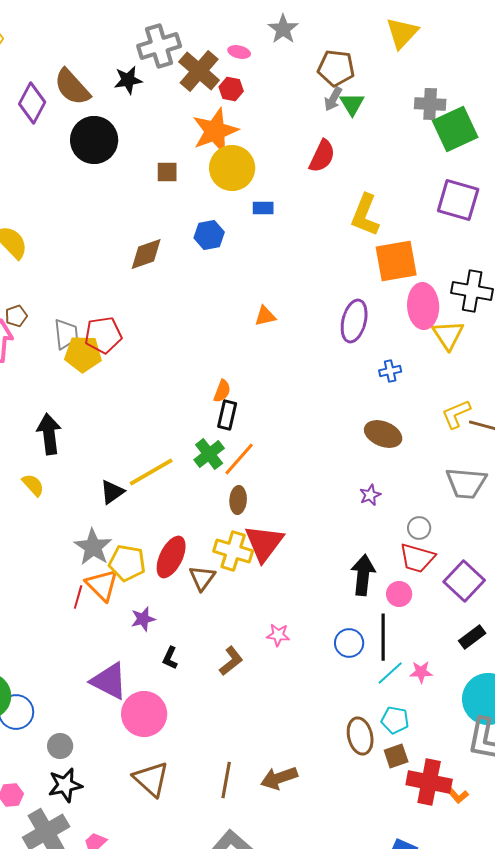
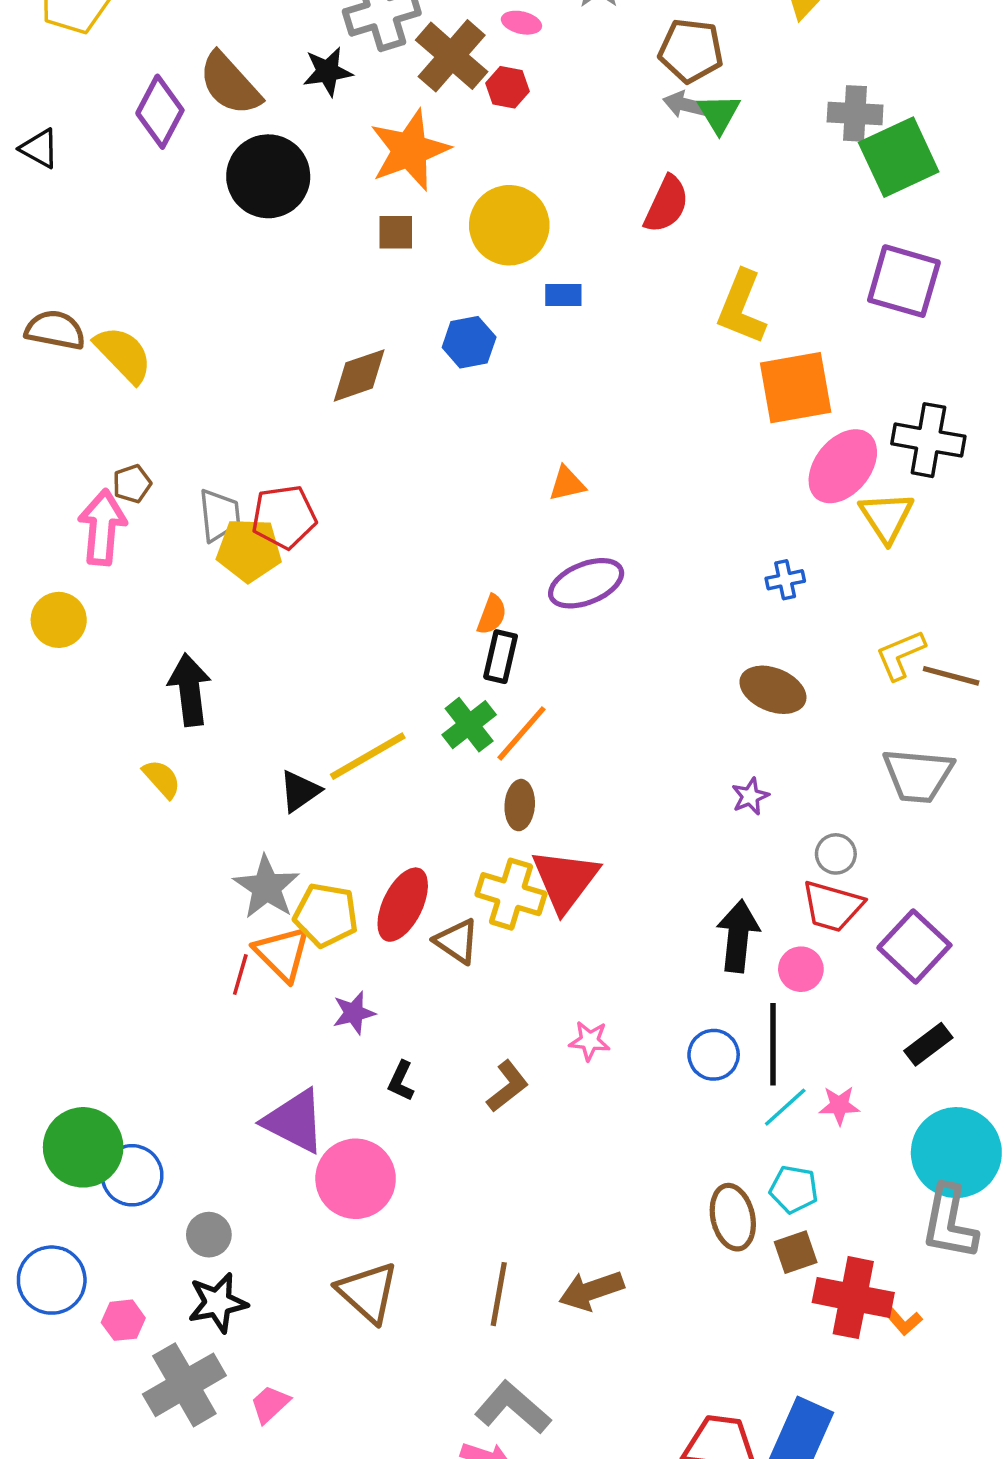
gray arrow: (333, 99) -> (686, 105), turned 75
orange star: (215, 131) -> (410, 150), moved
pink ellipse: (423, 306) -> (843, 466), turned 42
purple ellipse: (354, 321) -> (586, 583), moved, turned 54
brown triangle: (202, 578) -> (457, 941), turned -32

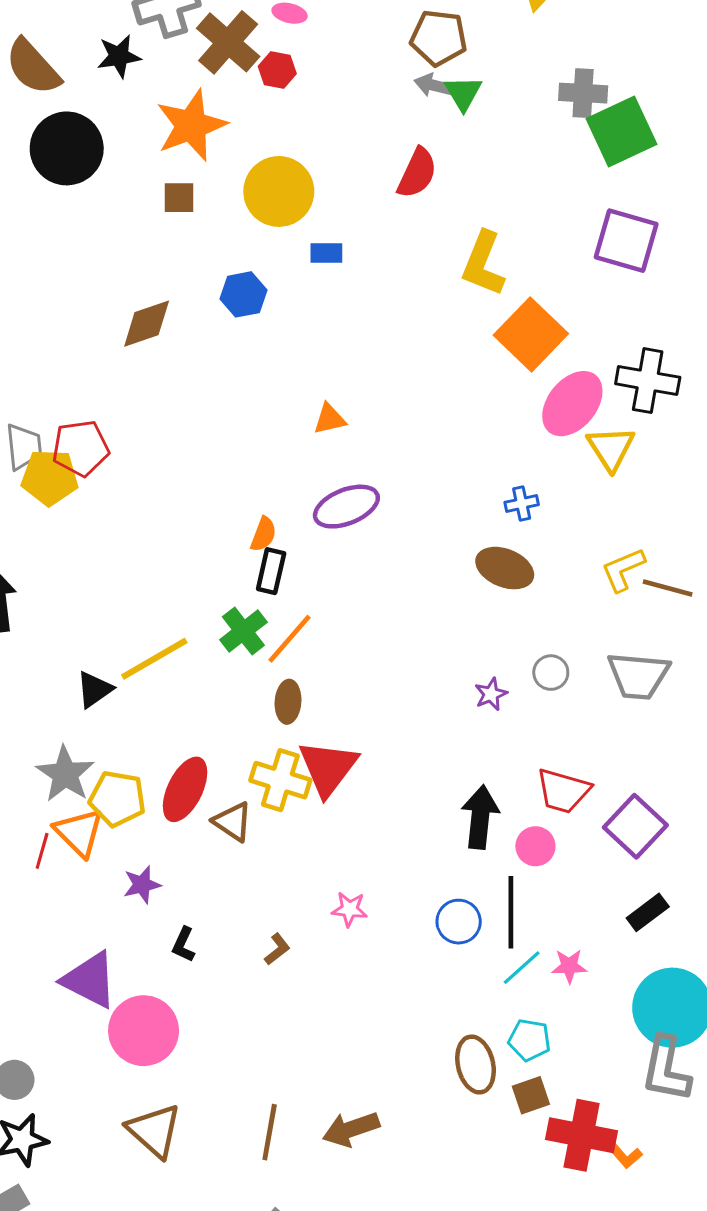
orange square: (796, 388) -> (531, 334), turned -36
brown ellipse: (773, 690) -> (505, 568), moved
gray circle: (836, 854) -> (551, 673), moved
brown L-shape: (507, 1086) -> (277, 949), size x0.7

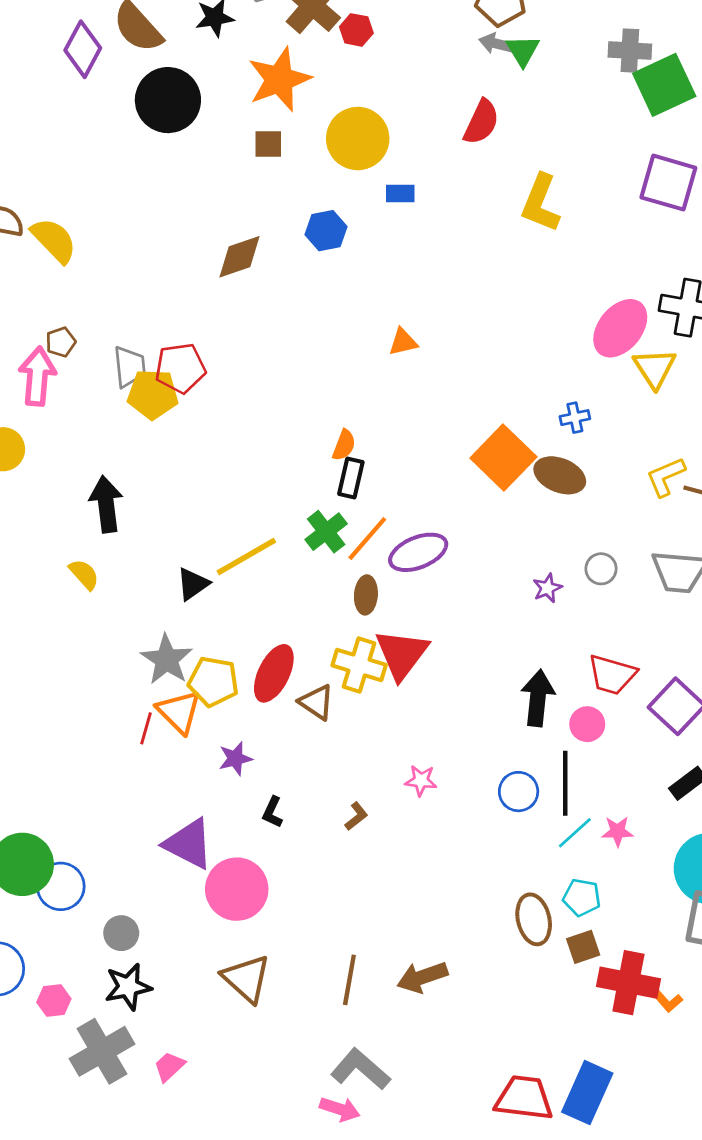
orange square: (531, 334) -> (503, 457), moved
purple ellipse: (346, 507) -> (418, 552), moved

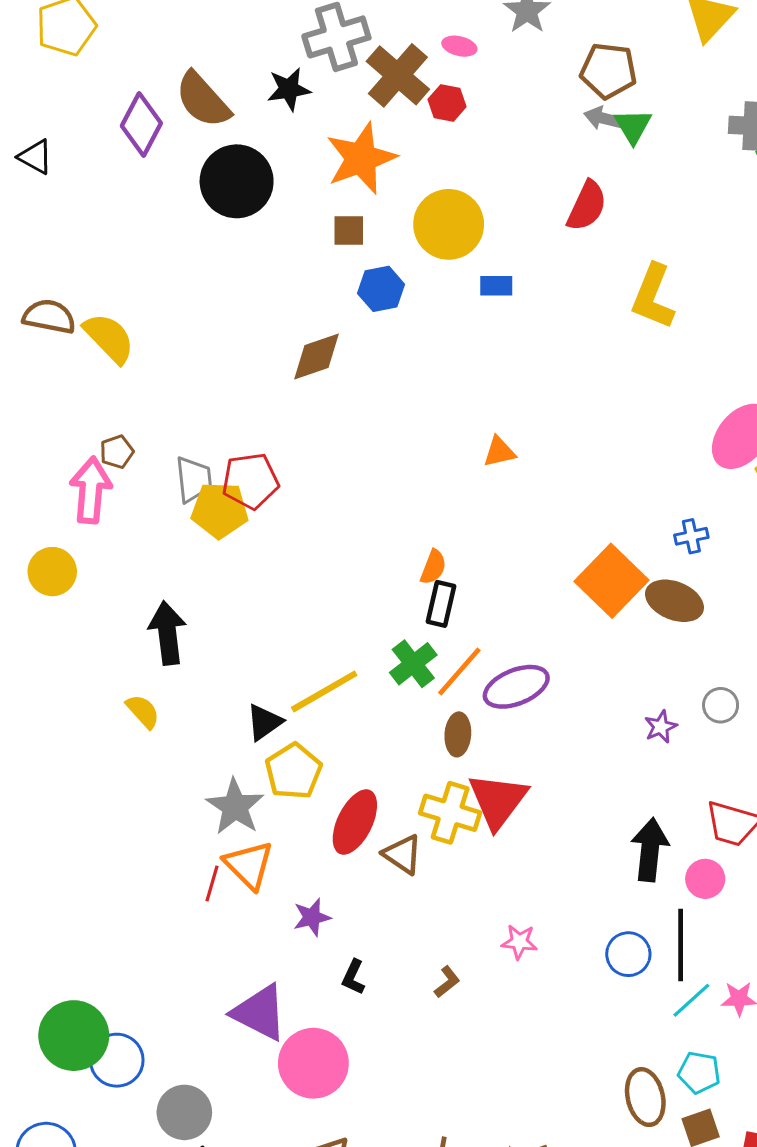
blue hexagon: (326, 231) -> (381, 289), moved
yellow pentagon: (213, 682) -> (293, 771), moved, turned 30
gray circle: (121, 933) -> (184, 1112), size x1.4

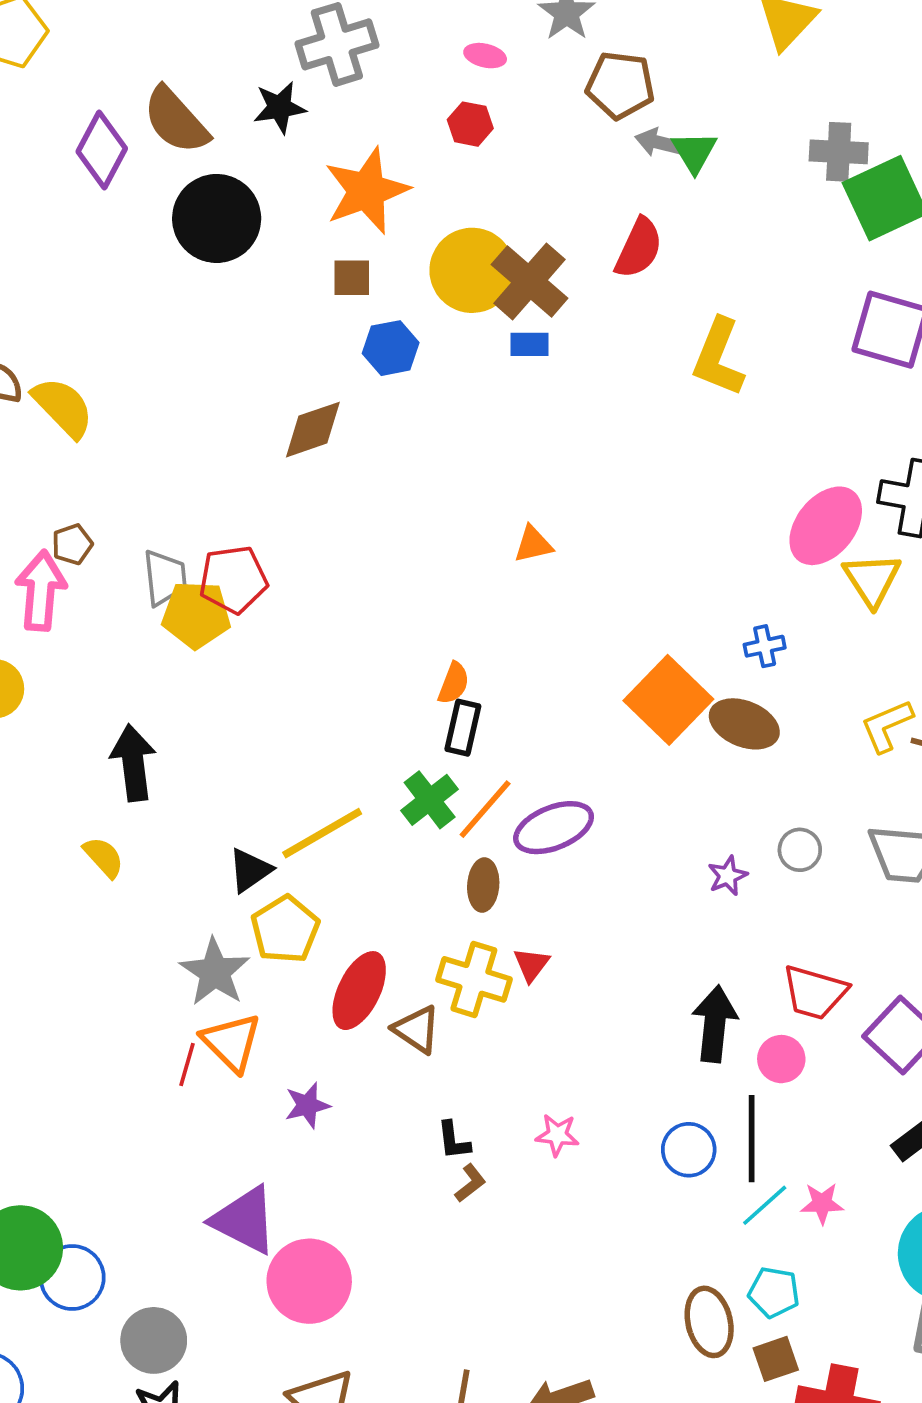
brown pentagon: (608, 71) -> (620, 85), moved
brown cross: (398, 75) -> (530, 281), moved
red triangle: (498, 801) -> (531, 965), size x0.5
black L-shape: (353, 977) -> (454, 1140), moved, turned -32

